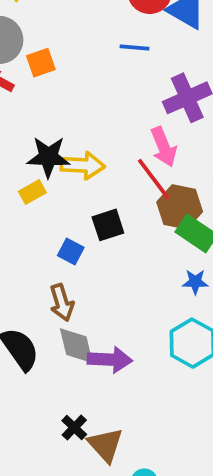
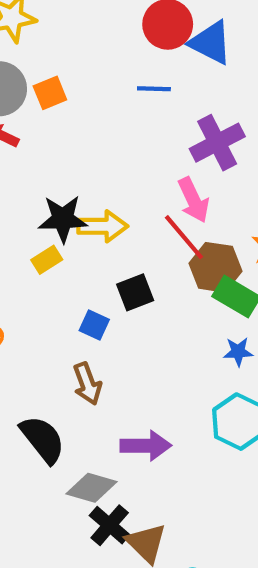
orange square: (41, 63) -> (50, 93), moved
gray diamond: (76, 346) -> (92, 488), moved, turned -57
black cross: (74, 427) -> (110, 525), size x1.4

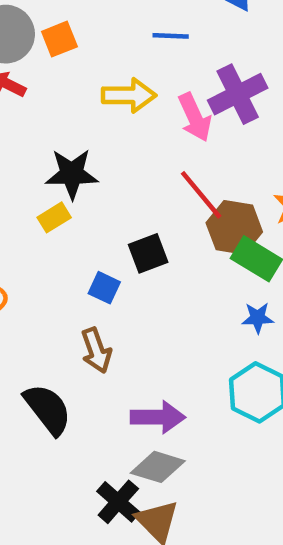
pink arrow: (193, 200) -> (195, 117), moved
yellow arrow: (102, 226) -> (129, 95), moved
gray diamond: (92, 488) -> (158, 467), moved

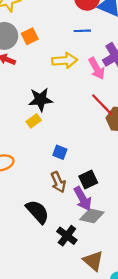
black square: (148, 253) -> (88, 179), moved
purple arrow: (158, 417) -> (83, 199), moved, turned 65
gray diamond: (158, 467) -> (92, 216), moved
black cross: (118, 502) -> (67, 236), moved

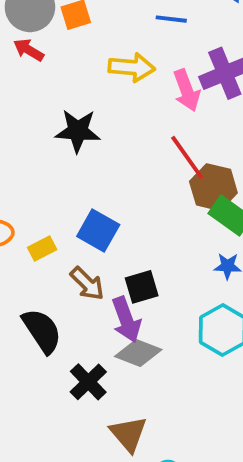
yellow rectangle: (34, 121) -> (42, 248), moved
blue square: (60, 152) -> (98, 230), size x1.5
brown arrow: (58, 182) -> (87, 284), turned -30

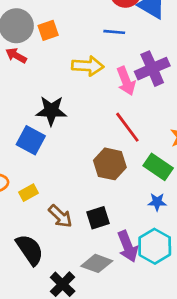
brown hexagon: (213, 187) -> (110, 164), moved
blue square: (98, 230) -> (31, 140), moved
purple arrow: (126, 320) -> (128, 246), moved

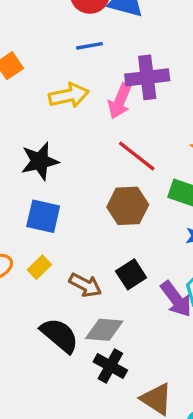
purple cross: (152, 69) -> (147, 77), turned 32
pink arrow: (126, 81) -> (120, 101), turned 60
blue square: (31, 140) -> (43, 216), moved
gray diamond: (97, 263) -> (104, 330), moved

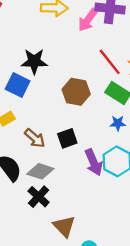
red line: (137, 156) -> (110, 62), moved
black star: (40, 161) -> (34, 61), moved

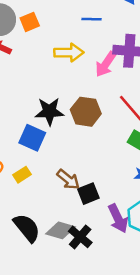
brown hexagon: (76, 92) -> (86, 112), moved
brown arrow: (35, 138) -> (68, 179), moved
black cross: (39, 197) -> (80, 237), moved

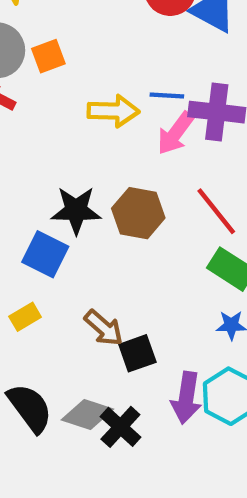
blue line: (91, 19) -> (167, 96), moved
purple arrow: (118, 218) -> (186, 398), turned 32

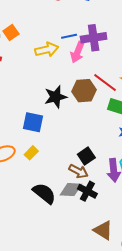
black star: (76, 210) -> (56, 97), moved
brown hexagon: (138, 213) -> (84, 91), moved
brown arrow: (104, 328) -> (78, 171), moved

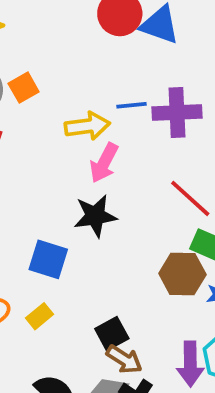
pink arrow: (77, 52) -> (104, 163), moved
brown hexagon: (84, 91) -> (182, 274), moved
black square: (86, 156) -> (112, 334), moved

